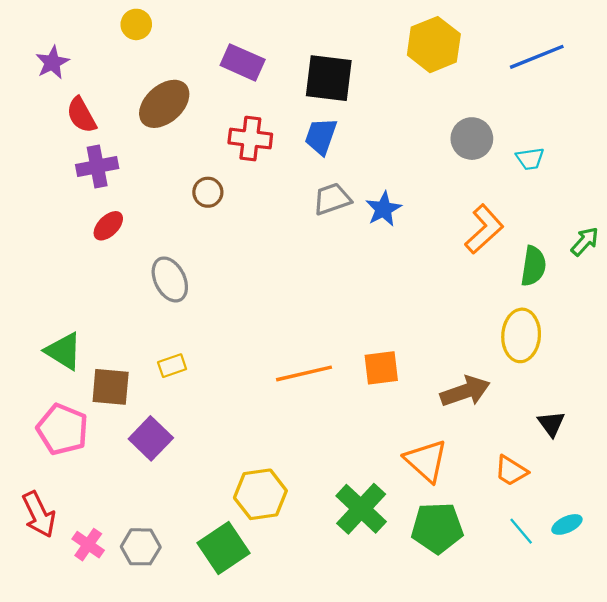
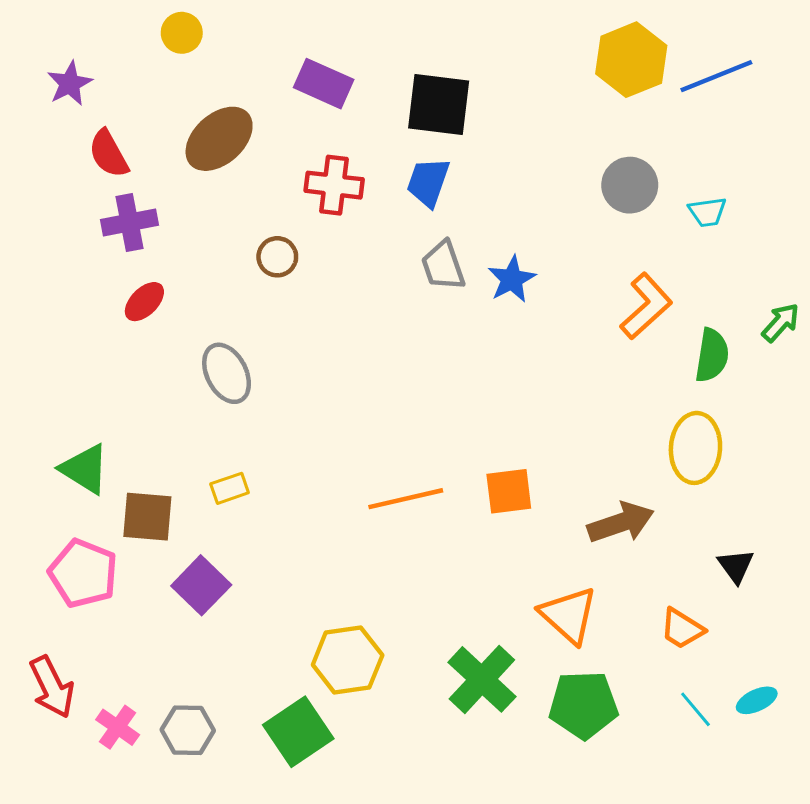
yellow hexagon: (434, 45) -> (631, 60), moved
gray trapezoid: (332, 199) -> (443, 266), turned -90

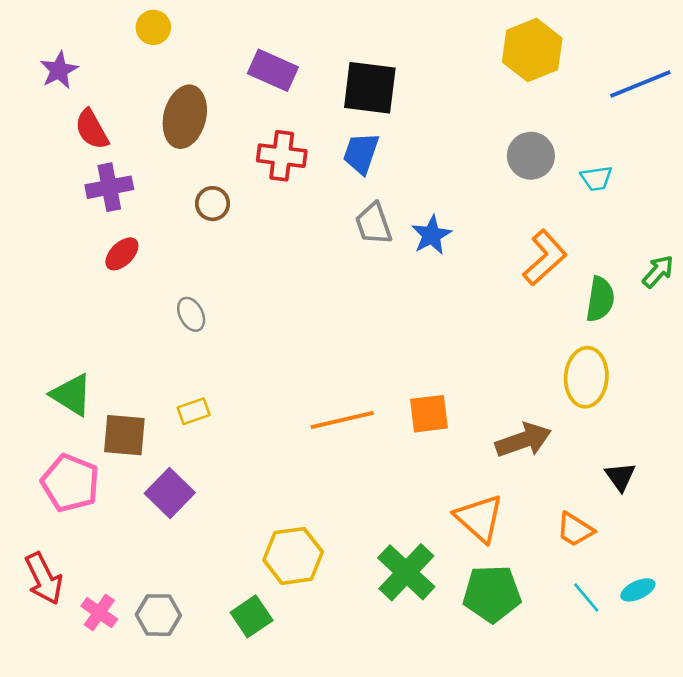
blue line: (716, 76) -> (640, 84), moved
brown ellipse: (219, 139) -> (185, 117), turned -34
brown circle: (277, 257) -> (213, 204), moved
gray ellipse: (227, 373) -> (191, 314), size x0.7
green square: (298, 732) -> (252, 616), size x0.7

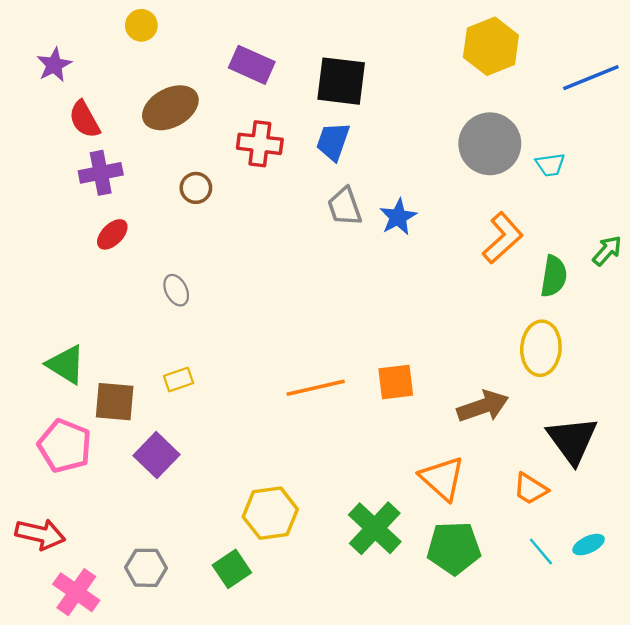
brown ellipse: (185, 117) -> (170, 108), turned 48
gray circle: (531, 156) -> (490, 144), size x1.4
black triangle: (620, 477) -> (572, 440), size x1.8
red arrow: (44, 579) -> (40, 534), turned -51
pink cross: (99, 613) -> (76, 592), moved, size x1.4

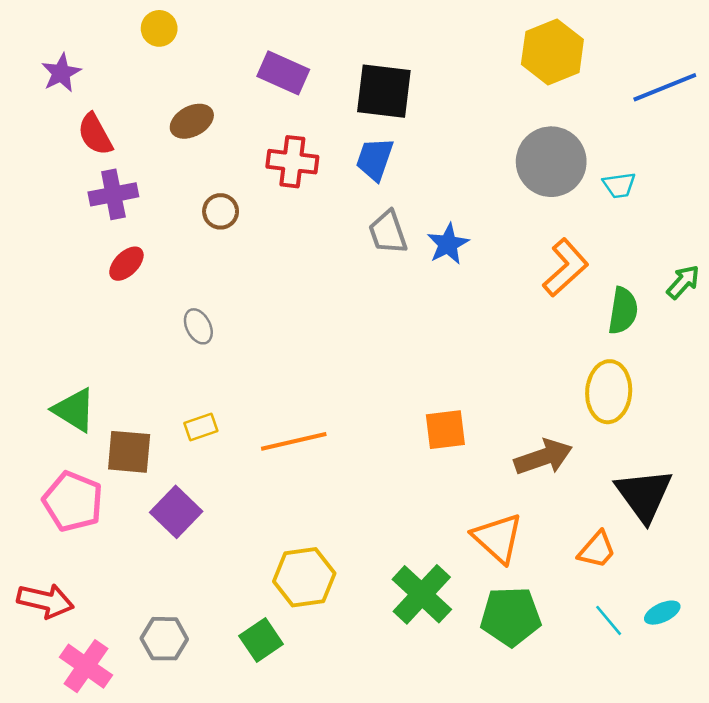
brown ellipse: (170, 108) -> (192, 121), size x0.7
orange line: (316, 388) -> (294, 441), moved
orange trapezoid: (530, 489) -> (597, 550), turned -81

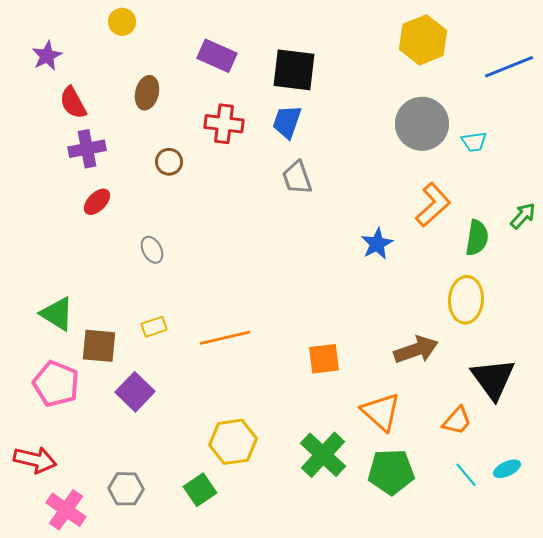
brown ellipse: (192, 121) -> (147, 93), turned -48
blue star: (448, 244) -> (377, 244), moved
orange square: (445, 430) -> (324, 359), moved

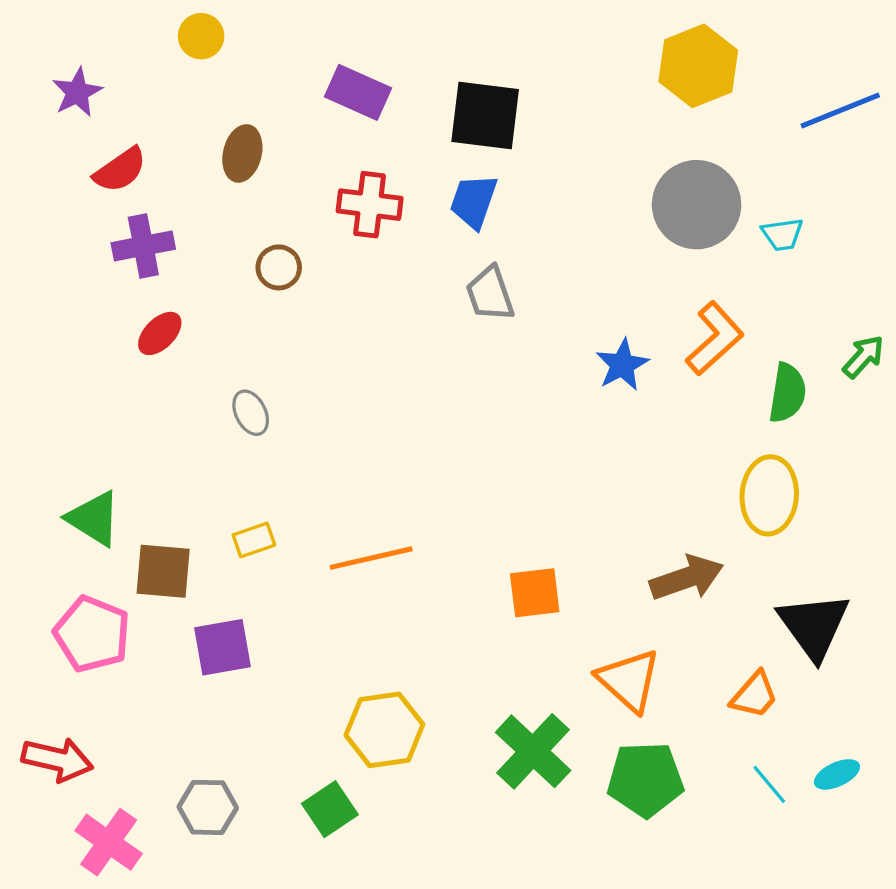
red semicircle: (73, 103) -> (120, 170), turned -96
blue star: (377, 244) -> (622, 365), moved
purple square: (135, 392) -> (223, 647), turned 36

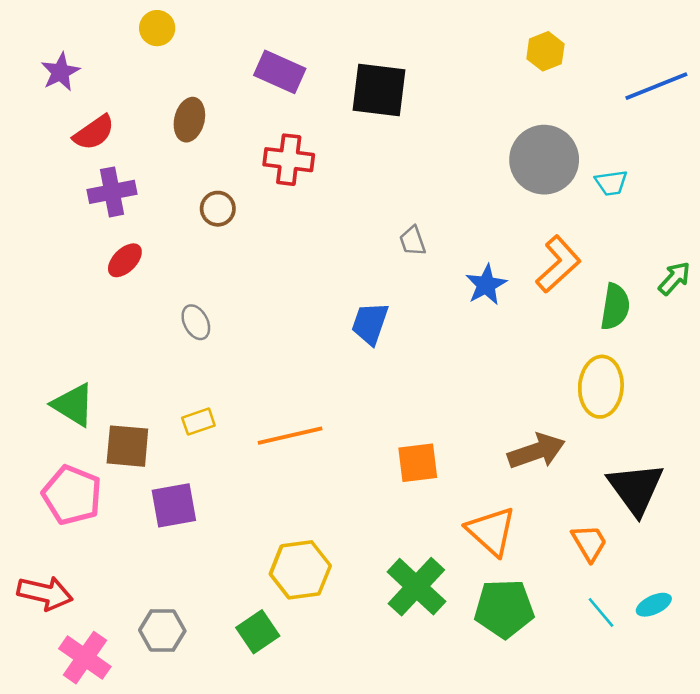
yellow hexagon: (698, 66) -> (545, 51), size x0.6
blue trapezoid: (474, 201) -> (370, 323), moved
gray trapezoid: (490, 294) -> (413, 241), moved, size x0.7
orange trapezoid: (754, 695) -> (589, 543), turned -72

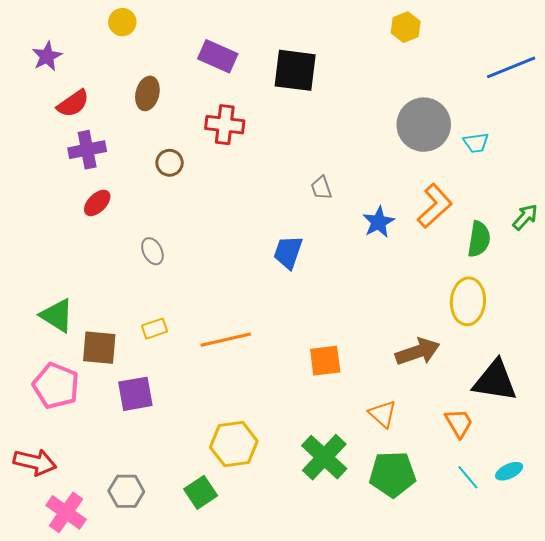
yellow hexagon: (545, 51) -> (406, 27), moved
black triangle: (636, 489) -> (495, 381), turned -45
orange triangle: (491, 531) -> (383, 414), size x0.7

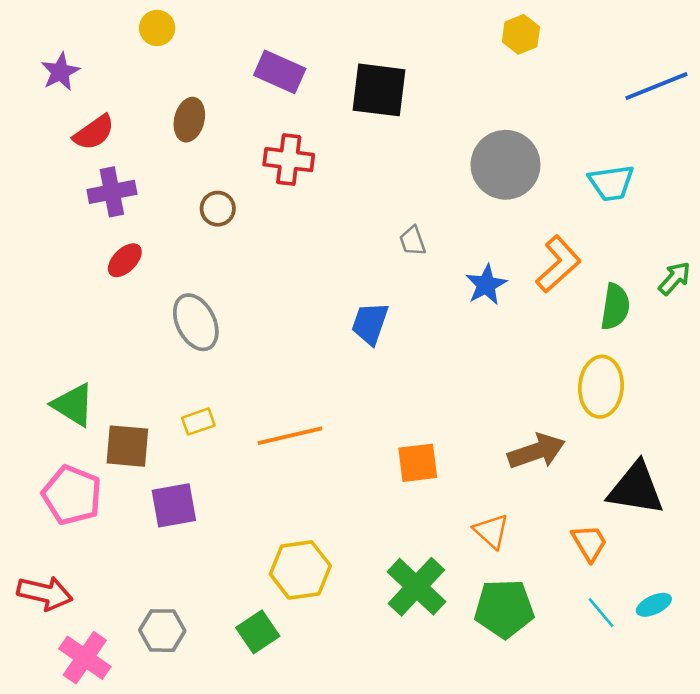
gray circle: (424, 125) -> (505, 165), moved
cyan trapezoid: (476, 143) -> (611, 183), size x1.4
gray ellipse: (152, 251) -> (196, 322), size x1.6

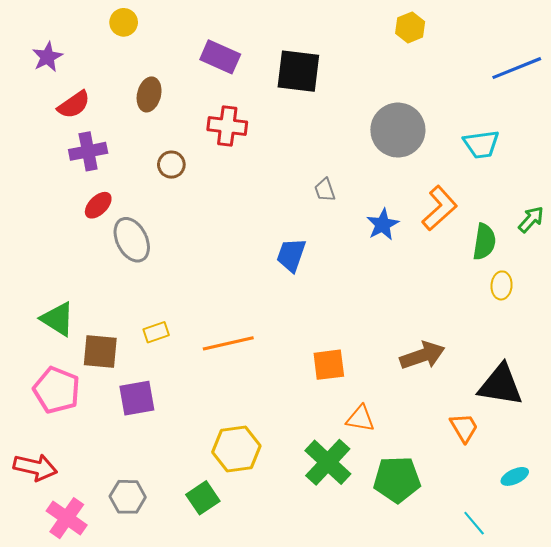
gray ellipse: (196, 322) -> (132, 240), moved
yellow ellipse: (601, 387) -> (502, 285), moved, size x0.6
orange triangle: (491, 531) -> (360, 419), moved, turned -32
cyan line: (601, 613) -> (474, 523), moved

